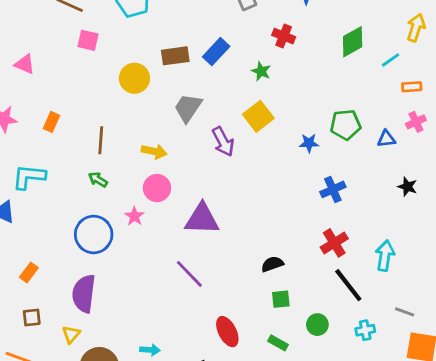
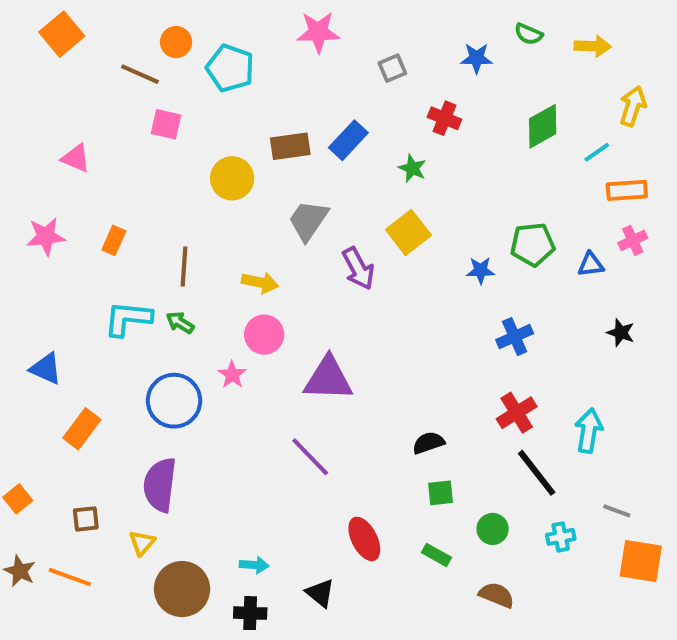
orange rectangle: (412, 87) -> (627, 190), size x1.4
cyan L-shape: (29, 177) -> (128, 319), moved
orange rectangle: (29, 272) -> (82, 429), moved, size x1.4

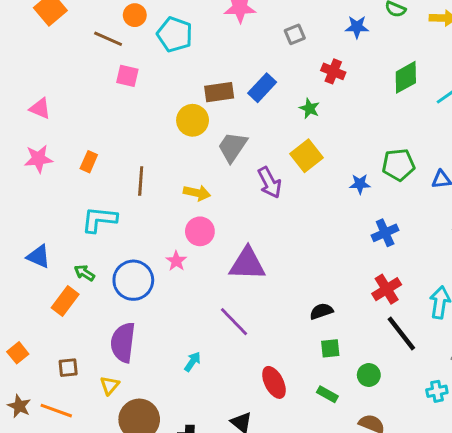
pink triangle: (76, 158) -> (40, 108), moved
yellow circle: (232, 178) -> (193, 120), moved
green arrow: (180, 323) -> (84, 273), moved
cyan cross: (561, 537) -> (437, 391), moved
cyan arrow: (254, 565) -> (193, 362), moved, turned -60

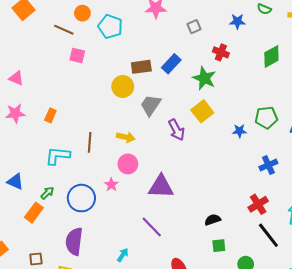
green star: (310, 108) -> (204, 78), size x1.6
brown line: (141, 181) -> (90, 142), moved
blue cross: (385, 233) -> (268, 165), moved
green arrow: (84, 273) -> (47, 193), turned 104

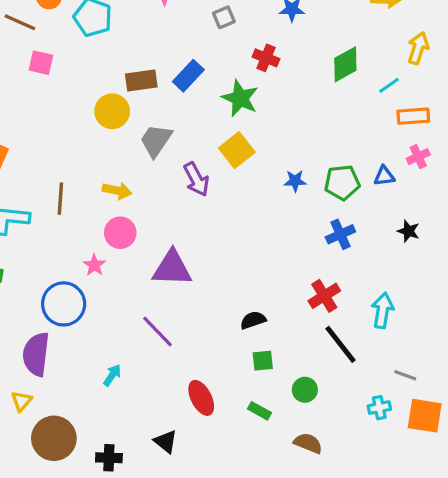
green pentagon: (266, 117) -> (342, 183), moved
blue circle: (81, 198) -> (64, 304), moved

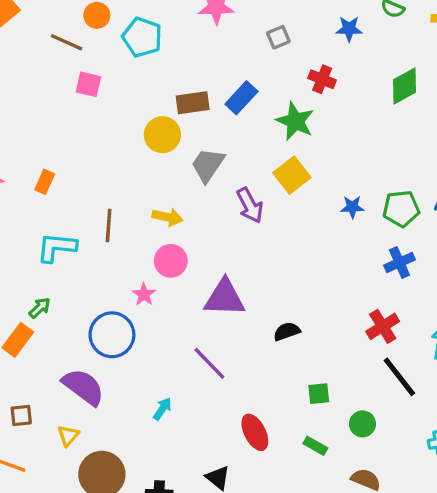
black semicircle: (253, 320) -> (287, 331), moved
purple semicircle: (36, 354) -> (83, 387), turned 120

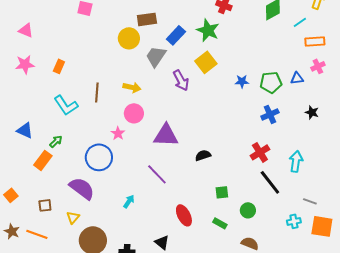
blue rectangle: (241, 98) -> (176, 35), moved
cyan L-shape: (56, 247) -> (66, 105), turned -130

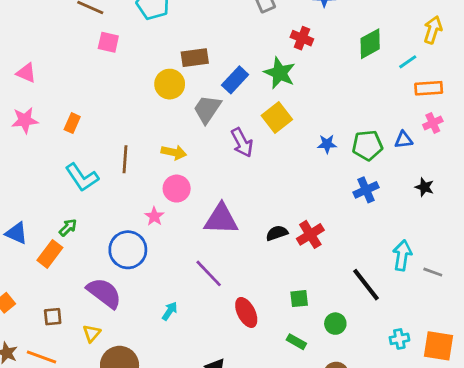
blue triangle: (25, 130) -> (16, 233), moved
red cross: (260, 152) -> (310, 234), moved
black semicircle: (203, 155) -> (277, 233), moved
gray line: (310, 201) -> (433, 272), moved
red ellipse: (184, 215) -> (246, 312), moved

